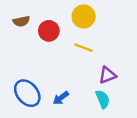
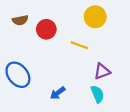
yellow circle: (84, 16) -> (95, 17), moved
blue ellipse: (27, 93) -> (18, 75), moved

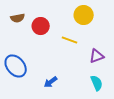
purple triangle: (102, 71) -> (97, 56), moved
cyan semicircle: (97, 94) -> (97, 83), moved

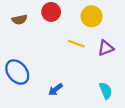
red circle: (41, 26) -> (51, 12), moved
purple triangle: (97, 56) -> (106, 48), moved

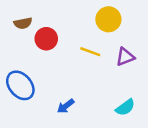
red circle: (51, 12) -> (46, 39), moved
cyan semicircle: (106, 91) -> (125, 107), turned 77

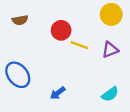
yellow circle: (108, 19) -> (111, 14), moved
red circle: (46, 39) -> (61, 30), moved

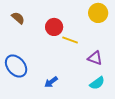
brown semicircle: (20, 20) -> (18, 18), turned -128
purple triangle: (110, 50) -> (95, 58), moved, turned 42

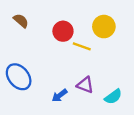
yellow circle: (98, 13) -> (104, 27), moved
purple triangle: (95, 58) -> (85, 85), moved

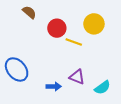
brown semicircle: (21, 21) -> (29, 12), moved
blue arrow: (59, 95) -> (54, 86), turned -144

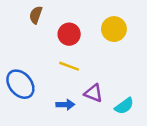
brown semicircle: (29, 12) -> (36, 15), turned -112
yellow line: (74, 42) -> (69, 66), moved

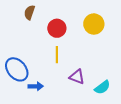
yellow line: (69, 66) -> (57, 55), turned 70
blue arrow: (65, 105) -> (36, 86), moved

